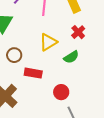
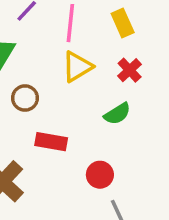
yellow triangle: (48, 42) -> (77, 67), moved
brown circle: (14, 55) -> (25, 98), moved

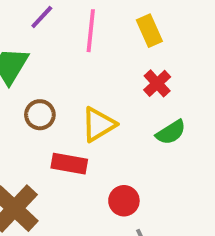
yellow triangle: (77, 67) -> (99, 124), moved
green semicircle: (117, 114) -> (171, 132), moved

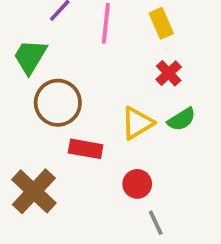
brown circle: (40, 115) -> (58, 103), size x1.6
yellow triangle: (99, 124) -> (137, 123), moved

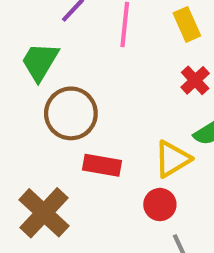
yellow triangle: (137, 123) -> (172, 159), moved

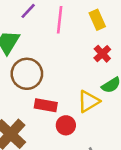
red circle: (160, 205) -> (66, 125), moved

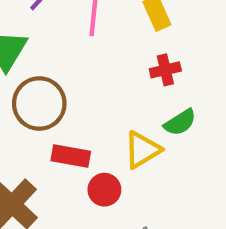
red cross: (102, 54) -> (165, 70), turned 30

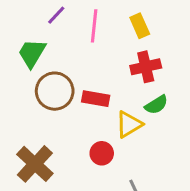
red cross: (165, 70) -> (146, 67), size x1.4
red rectangle: (71, 156) -> (96, 99), moved

